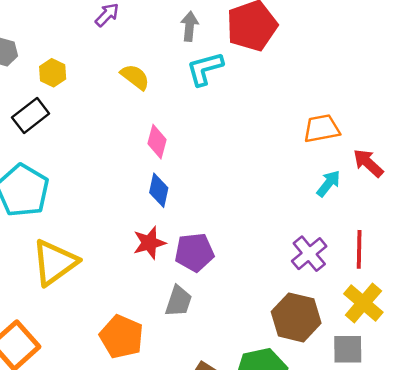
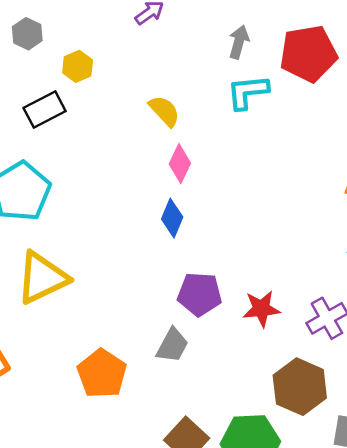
yellow semicircle: (135, 77) -> (164, 111), moved
red star: (149, 243) -> (261, 309), moved

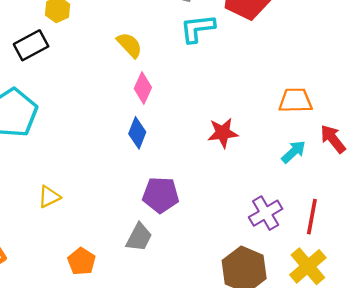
yellow triangle: (42, 278) -> (49, 197), moved, size x0.5
red star: (261, 309) -> (223, 133), moved
orange pentagon: (102, 374) -> (82, 261), size x0.7

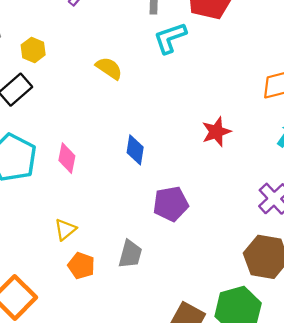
pink diamond: (143, 88) -> (67, 158), moved
gray trapezoid: (139, 237) -> (130, 254), moved
orange pentagon: (82, 261) -> (81, 266), moved

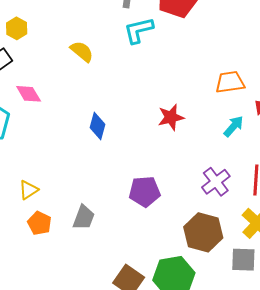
pink diamond: (67, 158) -> (29, 94), moved, turned -48
purple pentagon: (171, 204) -> (145, 192), moved

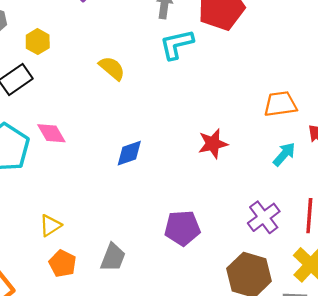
pink diamond: (29, 94) -> (51, 133), moved
blue diamond: (98, 126) -> (129, 153), turned 56

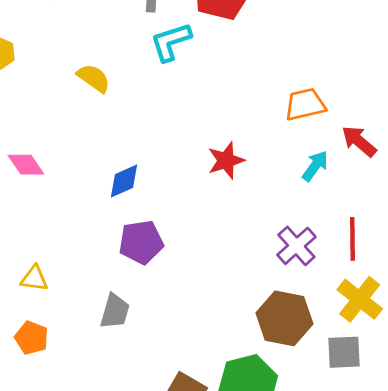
yellow triangle: (50, 225) -> (34, 278), turned 45
purple pentagon: (182, 228) -> (141, 242), moved
orange pentagon: (63, 263) -> (32, 338), moved

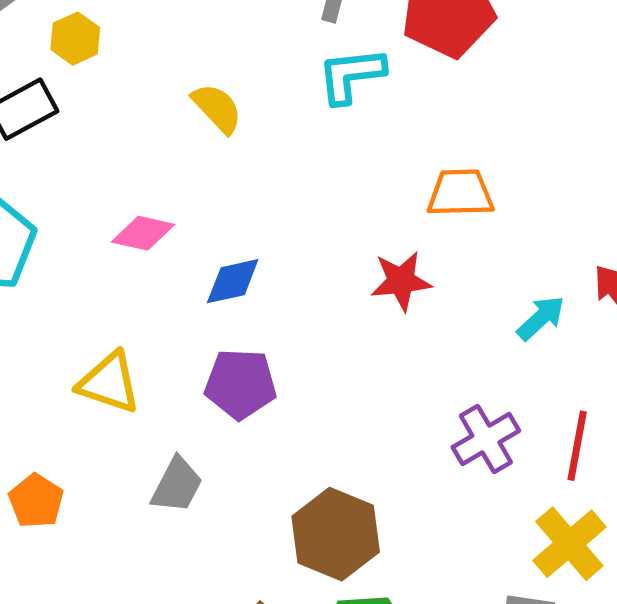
orange trapezoid: (305, 104) -> (460, 193), moved
pink diamond: (26, 165) -> (143, 233), moved, turned -54
yellow triangle: (34, 278) -> (109, 383), moved, size x1.4
brown hexagon: (284, 318) -> (336, 534), moved

